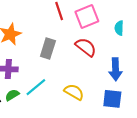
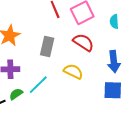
yellow semicircle: (74, 92) -> (73, 71), moved

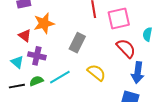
red semicircle: (83, 42) -> (126, 48), moved

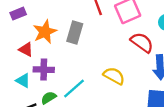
gray rectangle: (77, 43) -> (75, 32), moved

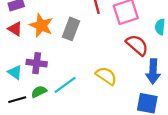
orange star: (45, 32) -> (41, 25), turned -30
red triangle: (26, 49) -> (15, 29), moved

